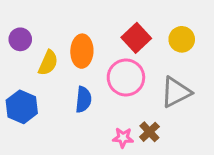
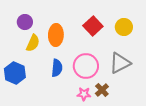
purple circle: (20, 39) -> (25, 22), moved
pink circle: (126, 78) -> (86, 66), moved

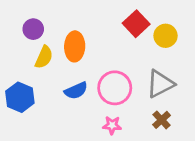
red square: (93, 26) -> (136, 24), moved
blue semicircle: (57, 68) -> (76, 91), turned 60
brown cross: (102, 90) -> (162, 120), moved

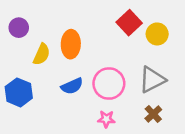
purple circle: (33, 29) -> (19, 28), moved

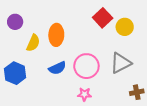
brown cross: (153, 114) -> (137, 92), moved, turned 32

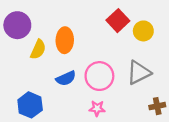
purple circle: (15, 22) -> (17, 25), size x1.5
blue hexagon: (15, 73) -> (30, 105), moved

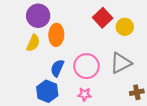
purple circle: (17, 25) -> (38, 16), moved
blue semicircle: (66, 78) -> (57, 68), turned 138
blue hexagon: (30, 105) -> (47, 91), moved

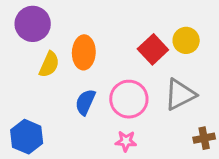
purple circle: (38, 16) -> (33, 24), moved
red square: (103, 18) -> (153, 49), moved
blue hexagon: (47, 91) -> (27, 137), moved

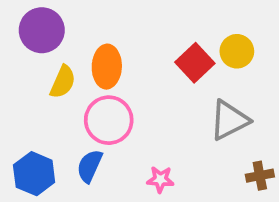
pink circle: (129, 99) -> (109, 120), moved
blue semicircle: (85, 102) -> (90, 166), moved

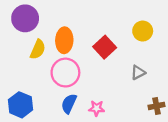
red square: (195, 63) -> (105, 47), moved
gray triangle: (229, 120) -> (138, 73), size x0.6
blue semicircle: (90, 166) -> (69, 104), moved

